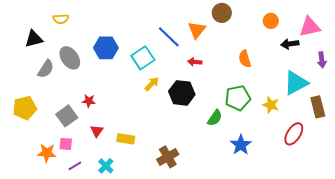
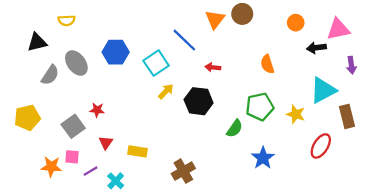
orange triangle: (197, 30) -> (215, 19), moved
purple line: (75, 166) -> (91, 171), moved

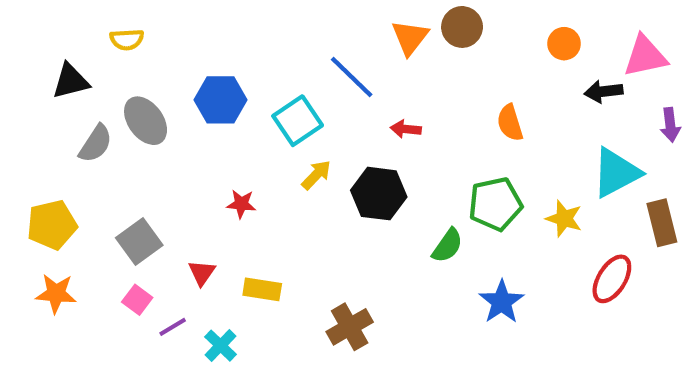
red star: (97, 110) -> (241, 204), moved
pink square: (72, 157) -> (137, 300), turned 32
orange star: (51, 167) -> (56, 293), moved

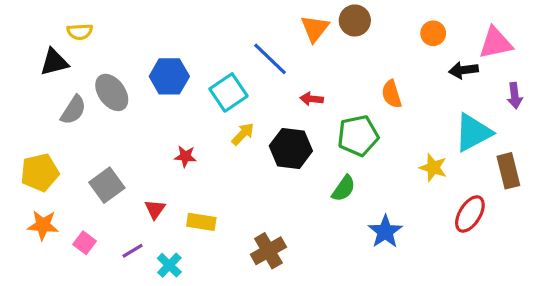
yellow semicircle: (127, 39) -> (80, 32), moved
green pentagon: (495, 204) -> (358, 136), moved
pink square: (137, 300) -> (85, 243), moved

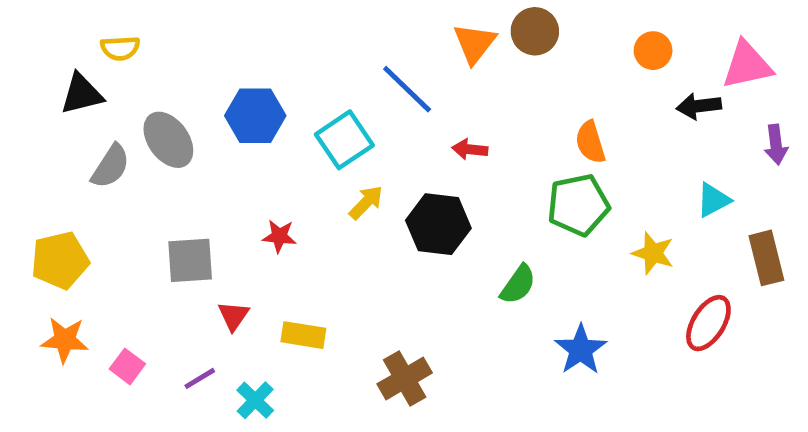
cyan triangle: (473, 132) -> (713, 200), size x0.6
green pentagon: (358, 136) -> (578, 205), moved
gray square: (107, 185) -> (190, 260), moved, turned 32

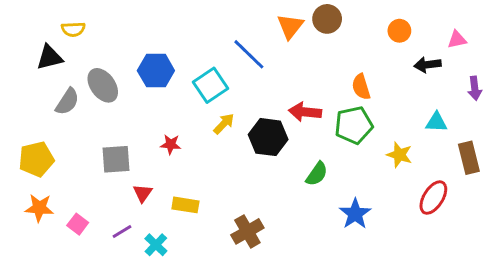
pink triangle: (747, 65) -> (457, 40), size x0.6
red arrow: (470, 149) -> (305, 112), moved, size x1.5
cyan triangle: (713, 200) -> (436, 122), turned 30

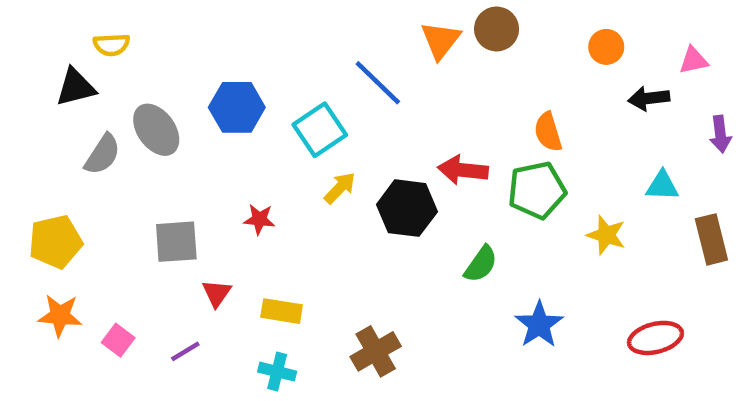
red ellipse: (433, 198) -> (655, 338), moved, turned 44
cyan cross: (156, 245) -> (277, 372), moved, turned -30

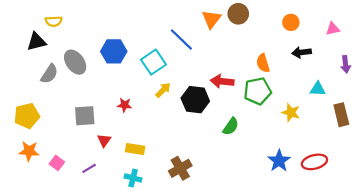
black arrow: (649, 98) -> (302, 52), moved
blue star: (539, 325) -> (279, 161), moved

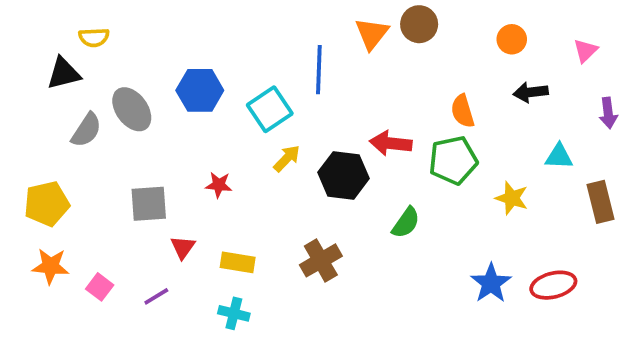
pink triangle: (333, 29) -> (585, 51), turned -32
blue line: (181, 40) -> (319, 70), turned 48
brown cross: (180, 168) -> (321, 260), moved

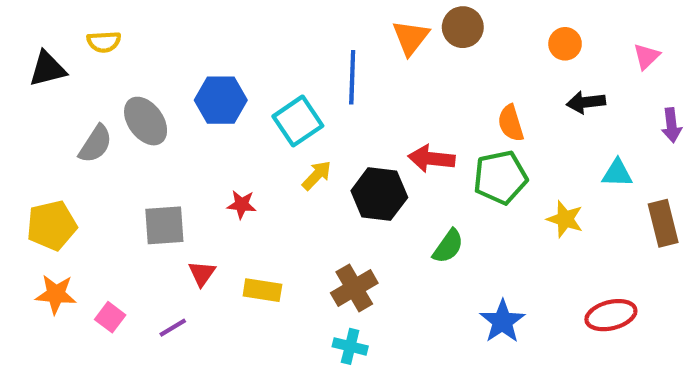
black triangle: (64, 73) -> (47, 69), moved
blue star: (491, 283) -> (502, 321), moved
cyan cross: (234, 313) -> (350, 346), moved

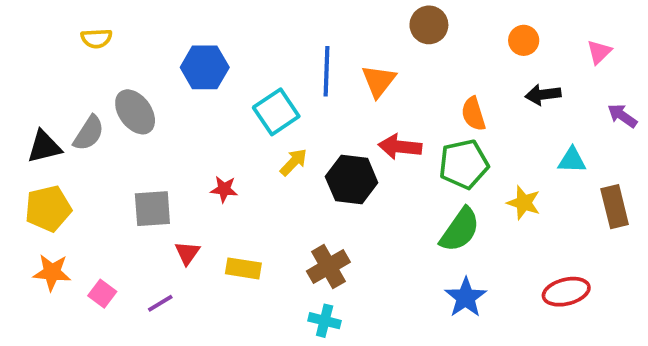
orange triangle: (411, 38) -> (379, 81), moved
black triangle: (47, 69) -> (44, 147), moved
blue hexagon: (221, 100) -> (205, 67), moved
purple arrow: (671, 125) -> (622, 116), turned 132
green semicircle: (448, 246) -> (460, 230), moved, size x1.4

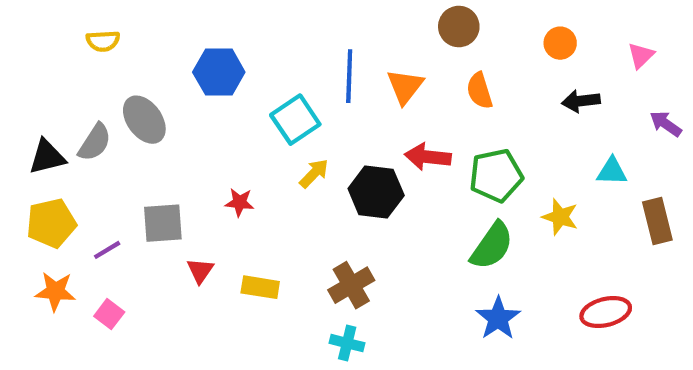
orange semicircle: (473, 114) -> (479, 91), moved
purple line: (160, 303) -> (107, 250), moved

